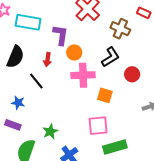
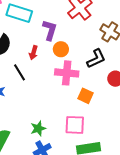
green star: (50, 131) -> (38, 128), moved

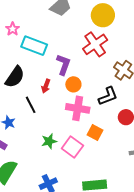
pink square: (75, 125) -> (72, 147), moved, turned 30
green star: (38, 128) -> (49, 141), moved

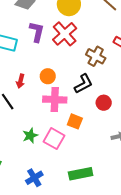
purple L-shape: (63, 65) -> (37, 32), moved

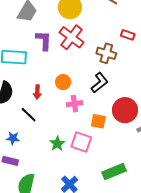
pink cross: (55, 100) -> (74, 104), size x0.7
red circle: (104, 103) -> (125, 110), moved, size x1.6

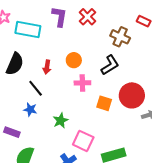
red cross: (71, 37) -> (87, 17), size x0.7
blue star: (13, 138) -> (30, 109), moved
pink square: (81, 142) -> (83, 141), moved

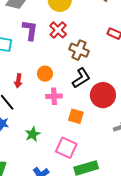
brown cross: (120, 37) -> (79, 50), moved
red circle: (132, 95) -> (103, 95), moved
pink square: (83, 141) -> (66, 148), moved

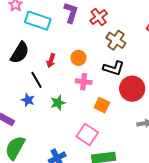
black L-shape: (81, 78) -> (114, 68), turned 40
green star: (33, 134) -> (58, 103), moved

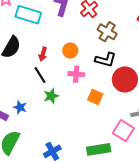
black line: (37, 80) -> (40, 75), moved
blue star: (28, 100) -> (20, 107), moved
pink square: (87, 134) -> (123, 131), moved

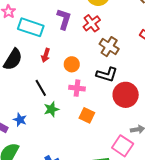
red arrow: (43, 54) -> (46, 55), moved
orange square: (95, 97) -> (87, 115), moved

